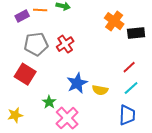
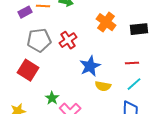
orange cross: (114, 21) -> (106, 22), moved
red line: (129, 67) -> (132, 63), turned 40
blue star: (77, 83) -> (90, 66), moved

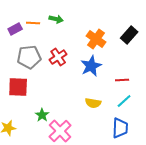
black rectangle: (139, 29) -> (129, 35), moved, turned -42
blue star: (90, 66) -> (91, 66), moved
red square: (28, 70) -> (18, 87), turned -30

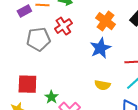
red cross: (58, 57) -> (63, 26), moved
red square: (18, 87) -> (27, 84), moved

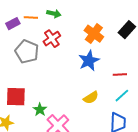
gray pentagon: (38, 39) -> (27, 52), turned 30
yellow semicircle: (102, 85) -> (91, 98), turned -42

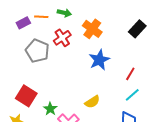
orange cross: (94, 34) -> (92, 29), moved
red line: (120, 75) -> (130, 74), turned -56
red square: (16, 97) -> (26, 96), turned 30
yellow semicircle: (91, 98) -> (92, 102), moved

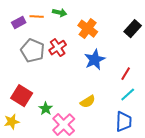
red cross: (62, 38) -> (58, 48), moved

